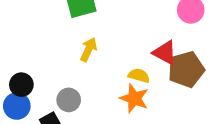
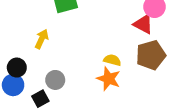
yellow arrow: (88, 50) -> (42, 39), moved
red triangle: (165, 53) -> (143, 24), moved

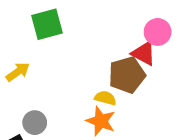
yellow arrow: (42, 39) -> (18, 72), turned 30
brown pentagon: (151, 55) -> (127, 75), moved

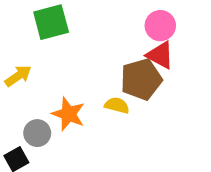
pink circle: (158, 32) -> (160, 26), moved
orange star: (101, 121) -> (68, 114), moved

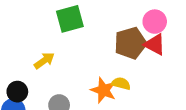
brown pentagon: (141, 79) -> (130, 43), moved
orange star: (68, 114) -> (104, 90), moved

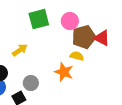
pink circle: (155, 22) -> (70, 21), moved
yellow semicircle: (121, 84) -> (77, 56), moved

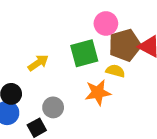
green square: (39, 19) -> (84, 53), moved
orange star: (64, 72) -> (98, 93), turned -30

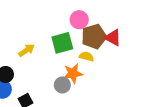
gray circle: (53, 107) -> (62, 85), moved

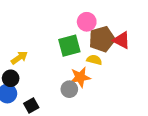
yellow arrow: (27, 50) -> (19, 58), moved

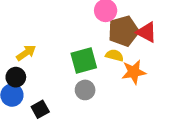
green square: (69, 46) -> (84, 60), moved
orange star: (80, 77) -> (134, 72), moved

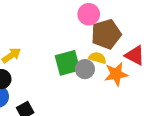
red triangle: (147, 32) -> (135, 55), moved
gray circle: (85, 90) -> (85, 69), moved

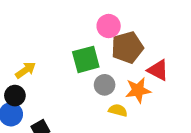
yellow semicircle: (97, 58) -> (118, 110), moved
green square: (68, 63) -> (86, 59), moved

